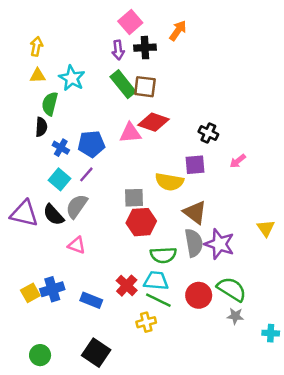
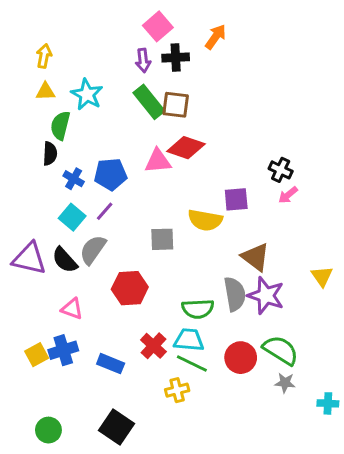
black cross: (208, 133) -> (281, 170), moved
brown triangle: (195, 212) -> (255, 257), moved
red hexagon: (141, 222) -> (130, 288), moved
pink triangle: (77, 245) -> (72, 309), moved

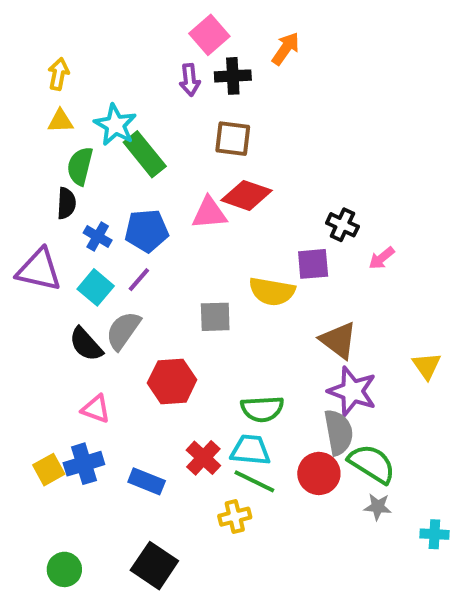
green rectangle: (149, 102) -> (145, 154), moved
black cross: (281, 170) -> (342, 225), moved
purple triangle: (29, 259) -> (39, 270), moved
gray semicircle: (235, 294) -> (339, 432), moved

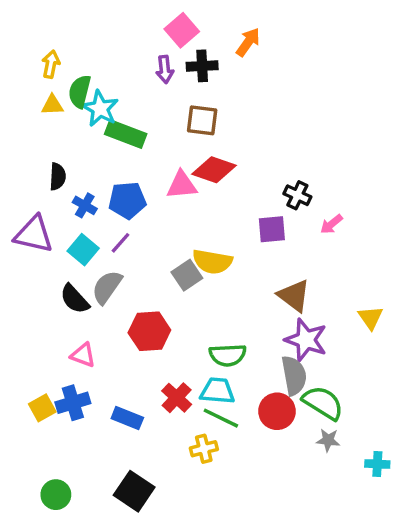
green rectangle: (145, 154) -> (126, 134), turned -30
green semicircle: (80, 166) -> (80, 91), moved
yellow semicircle: (272, 291) -> (212, 262), moved
gray square: (215, 317) -> (187, 275), turned -32

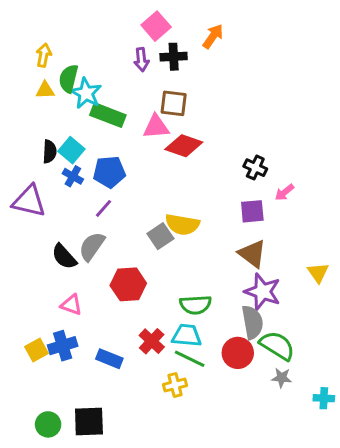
pink triangle: (182, 185) -> (156, 127), moved
purple square: (272, 229) -> (252, 211), moved
cyan square: (83, 250) -> (71, 150), moved
black square: (134, 491) -> (89, 421), moved, turned -36

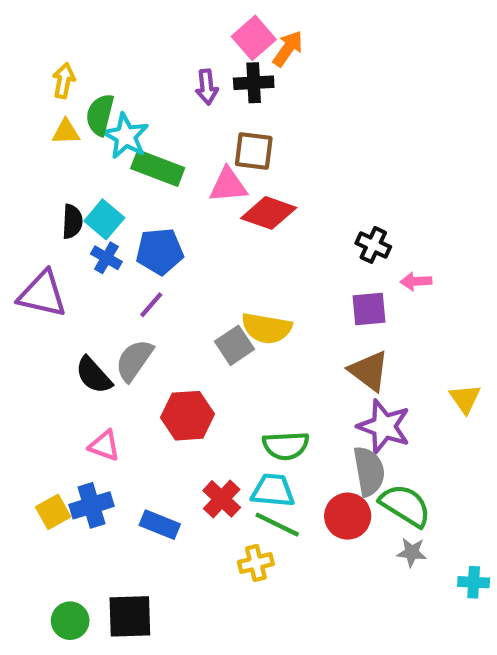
pink square: (156, 26) -> (254, 38), moved
orange arrow: (213, 36) -> (288, 49), moved
pink arrow: (284, 192) -> (416, 281), turned 36

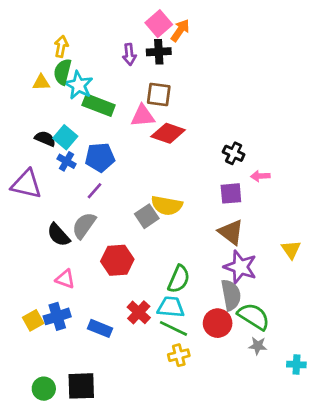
yellow arrow: (64, 81) -> (61, 46), moved
black semicircle: (72, 221) -> (45, 139), turned -70
green semicircle: (286, 446) -> (179, 279), turned -64
yellow cross: (256, 563) -> (179, 355), moved

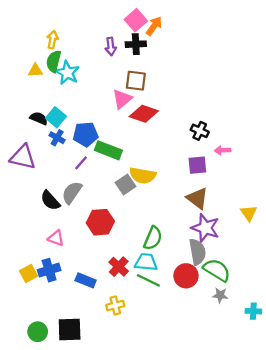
green rectangle: (99, 105) -> (108, 150), moved
pink triangle: (143, 116) -> (122, 99), turned -35
yellow cross: (179, 355) -> (115, 305), moved

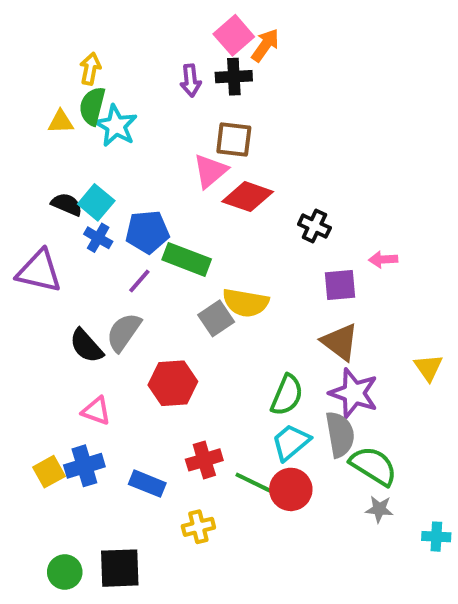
black cross: (200, 131) -> (314, 226), moved
green semicircle: (153, 238) -> (287, 395), moved
cyan trapezoid: (146, 262) -> (291, 442), moved, turned -45
red cross: (119, 267) -> (204, 460), turned 30
red circle: (186, 276) -> (291, 489), moved

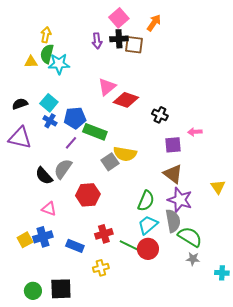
orange arrow: (265, 45) -> (154, 23), moved
cyan star: (116, 126) -> (59, 64), turned -30
brown square: (234, 139) -> (134, 45), moved
black semicircle: (67, 204) -> (20, 104), moved, turned -42

